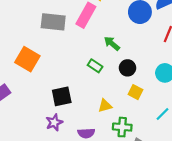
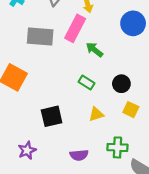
green arrow: (112, 43) -> (94, 50), moved
yellow triangle: (105, 106) -> (96, 114), moved
purple star: (54, 122) -> (27, 150), moved

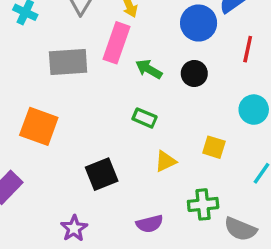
black circle: (121, 84) -> (194, 73), moved

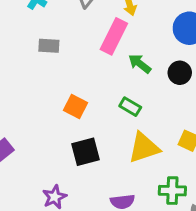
gray rectangle: (68, 62) -> (49, 46), moved, size x0.6
orange square: (39, 126) -> (75, 107), moved, size x0.7
yellow triangle: (165, 161) -> (144, 148), size x1.6

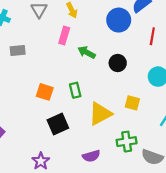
pink rectangle: (114, 36) -> (64, 36), size x0.7
black circle: (180, 73) -> (118, 63), moved
green rectangle: (130, 107) -> (75, 90), moved, turned 56

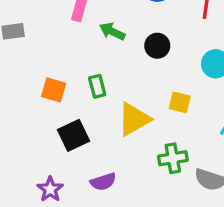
purple semicircle: (91, 156) -> (103, 182), moved

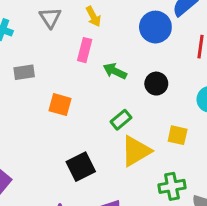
green rectangle: (97, 86) -> (121, 120), moved, turned 66
orange square: (54, 90) -> (60, 105), moved

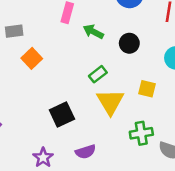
orange square: (60, 105) -> (32, 58), moved, turned 30
yellow triangle: (136, 151) -> (110, 102), turned -32

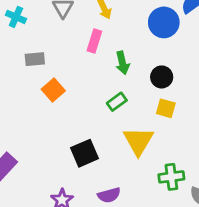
green arrow: (93, 32) -> (122, 63), turned -132
green rectangle: (98, 74) -> (117, 102), moved
yellow square: (147, 89) -> (166, 108), moved

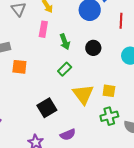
orange square: (53, 90) -> (19, 67), turned -35
yellow square: (166, 108) -> (109, 91), moved

